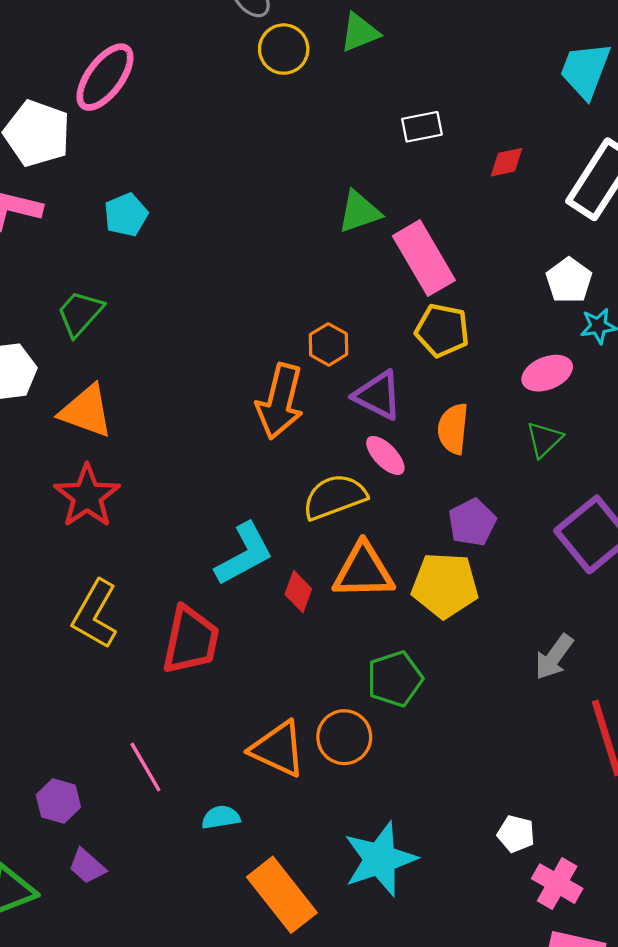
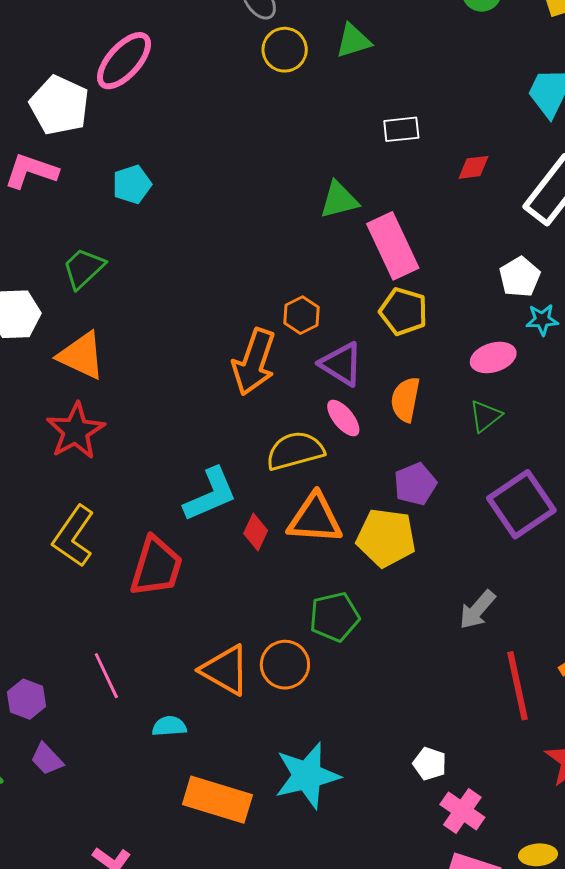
orange rectangle: (282, 895) -> (217, 800), turned -40

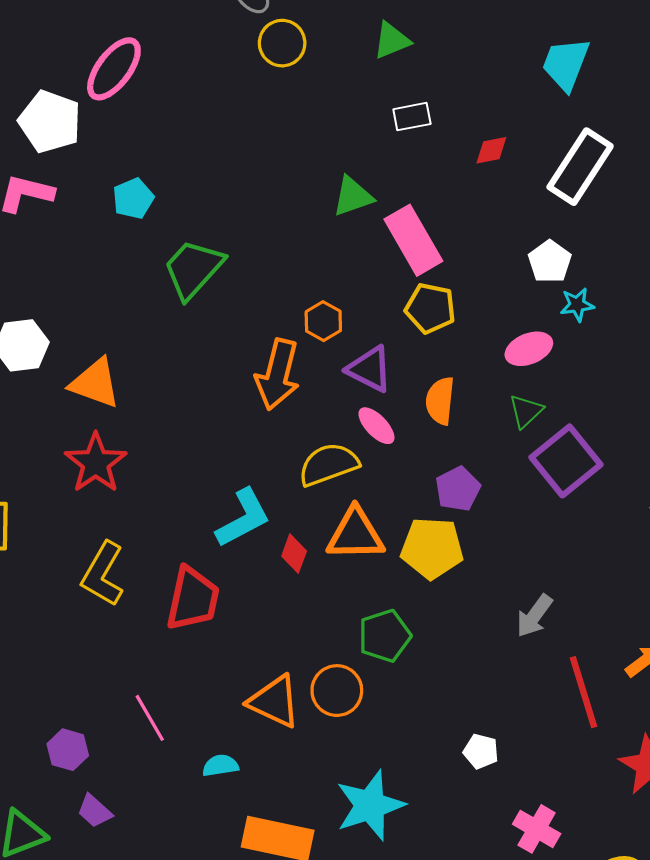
green triangle: (353, 41) -> (392, 40), moved
green trapezoid: (84, 268) -> (193, 269), moved, size x1.4
purple square: (521, 504) -> (566, 461), moved
white pentagon: (430, 764) -> (481, 751), moved

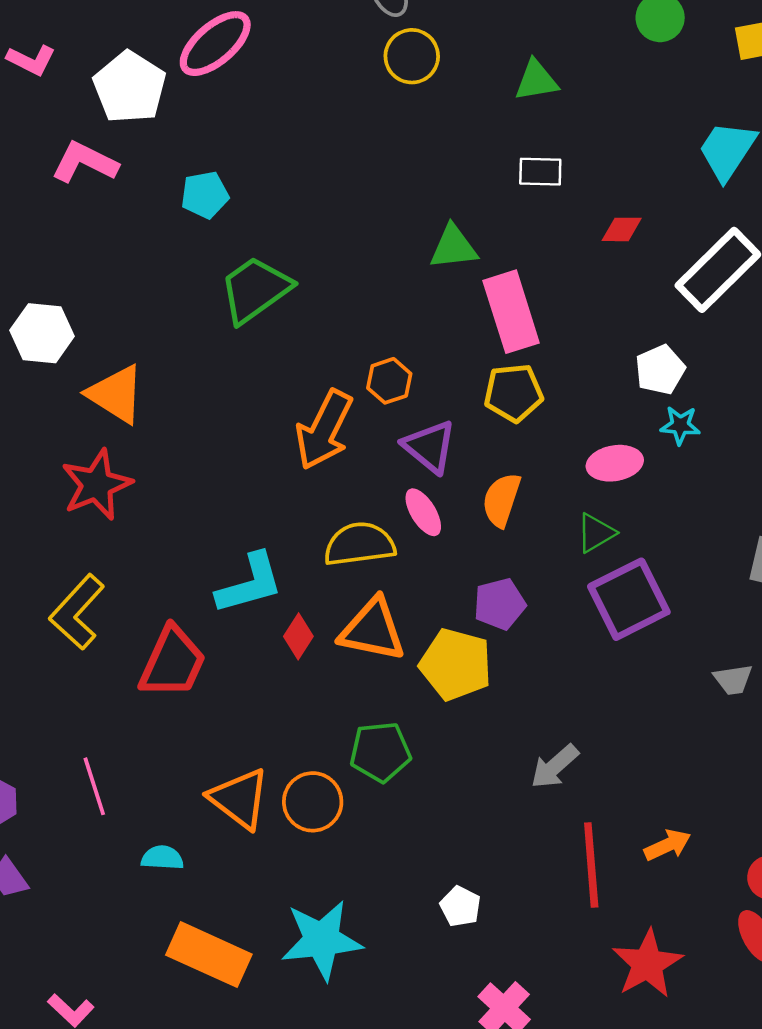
yellow pentagon: (430, 308) -> (513, 393), turned -30

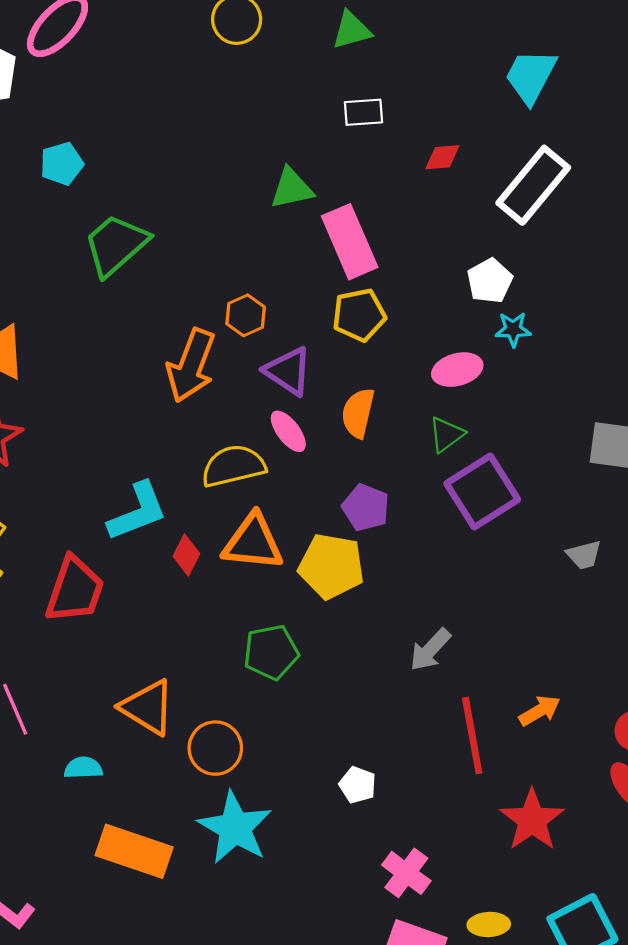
purple pentagon: (500, 604) -> (366, 507), turned -30
orange circle: (313, 802) -> (215, 748), moved
cyan star: (322, 940) -> (235, 828), turned -30

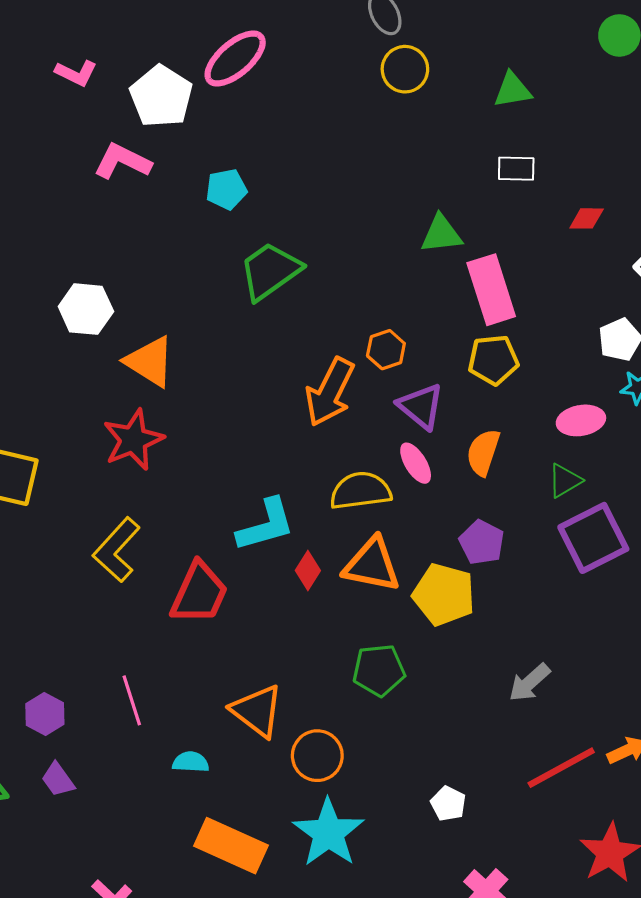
red line: (472, 736) -> (561, 768), turned 66

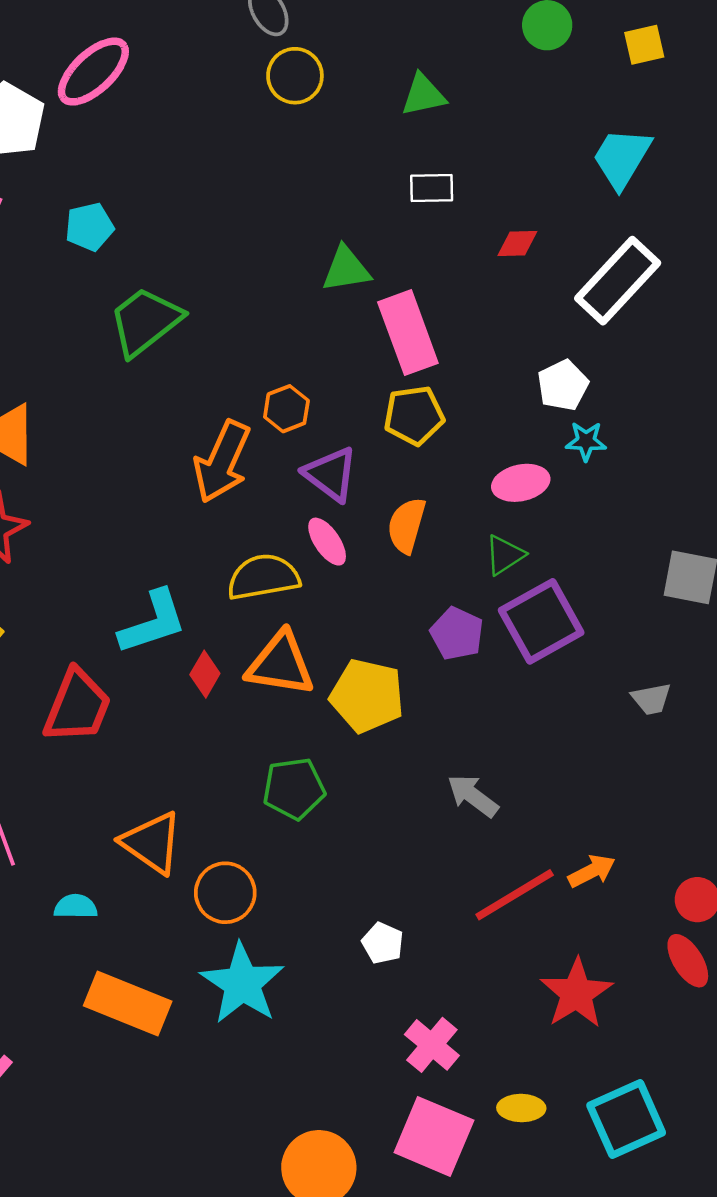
purple pentagon: (482, 542) -> (457, 634), moved
gray arrow: (529, 683) -> (473, 796), turned 81

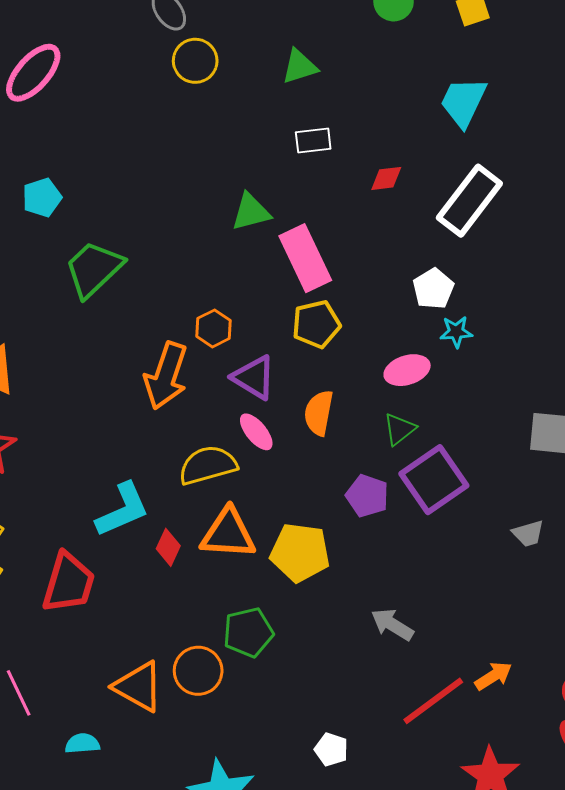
orange circle: (225, 893) -> (198, 671), moved

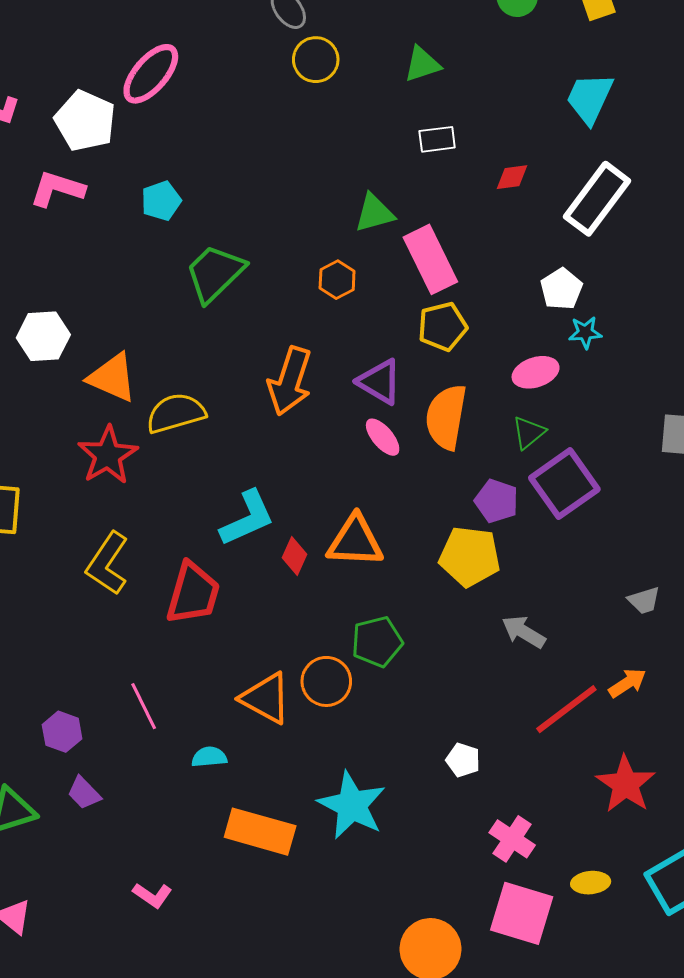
orange hexagon: (214, 328) -> (337, 280), moved
orange semicircle: (319, 413) -> (446, 417), size x1.4
yellow semicircle: (208, 465) -> (176, 413), moved
gray trapezoid: (528, 533) -> (644, 600), moved
yellow pentagon: (300, 552) -> (470, 556), moved

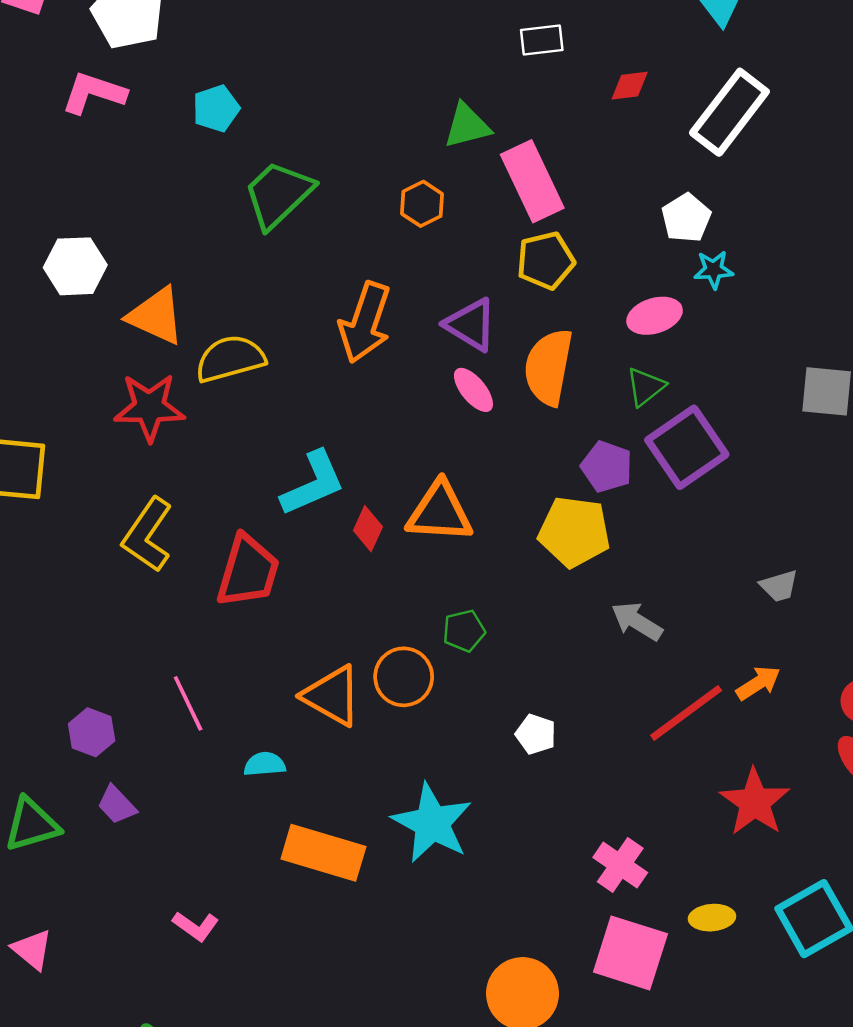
red star: (108, 455) -> (149, 407), turned 30
green pentagon: (377, 642) -> (464, 631), size x0.7
white pentagon: (463, 760) -> (536, 734), moved

